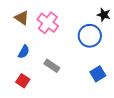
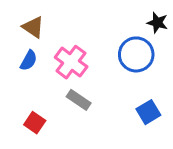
pink cross: (48, 23) -> (71, 62), moved
blue semicircle: (24, 52) -> (29, 61), moved

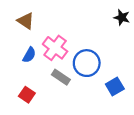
blue circle: (136, 54) -> (87, 63), moved
blue semicircle: (29, 61) -> (29, 55), moved

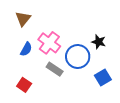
black star: (122, 17) -> (99, 42), moved
brown triangle: (26, 21) -> (23, 19), turned 35

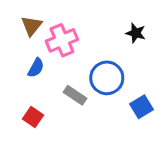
black star: (99, 42) -> (136, 33), moved
pink cross: (49, 43) -> (62, 40), moved, turned 30

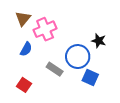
black star: (136, 33) -> (99, 41), moved
blue square: (142, 107) -> (90, 78), moved, turned -35

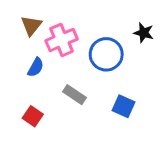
black star: (99, 41) -> (144, 33), moved
blue circle: (78, 57) -> (106, 54), moved

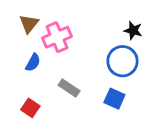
blue circle: (106, 54) -> (122, 61), moved

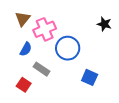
blue circle: (122, 61) -> (68, 48), moved
gray rectangle: (69, 88) -> (41, 69), moved

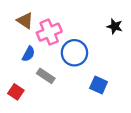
brown triangle: (23, 19) -> (25, 21), turned -35
red square: (24, 85) -> (16, 92), moved

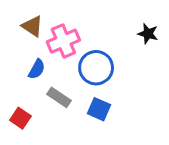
blue square: (99, 85) -> (99, 109), moved

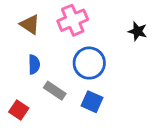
pink cross: (63, 41) -> (73, 20), moved
blue semicircle: (37, 69) -> (34, 64), turned -30

